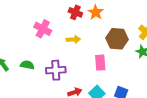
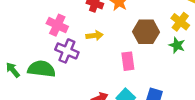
green semicircle: (27, 65) -> (41, 69), size x1.6
purple cross: (56, 70) -> (67, 51), moved, turned 30

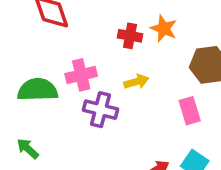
pink cross: (57, 25) -> (81, 75), turned -30
green semicircle: (41, 69) -> (38, 90), moved

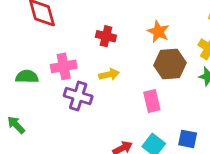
orange star: (164, 29) -> (158, 32), moved
green semicircle: (38, 90) -> (27, 77), size x0.7

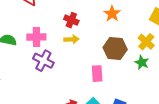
orange star: (158, 32) -> (112, 14), moved
yellow arrow: (109, 74) -> (71, 39), moved

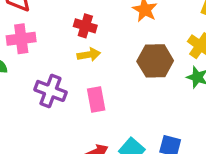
pink cross: (36, 37) -> (21, 39), moved
pink rectangle: (97, 74) -> (96, 99), moved

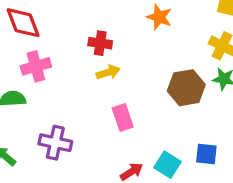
brown hexagon: (155, 61) -> (186, 88), moved
purple cross: (50, 91) -> (55, 143), moved

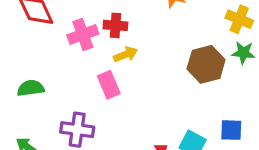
pink cross: (36, 66) -> (83, 35), moved
pink rectangle: (123, 117) -> (109, 85), moved

